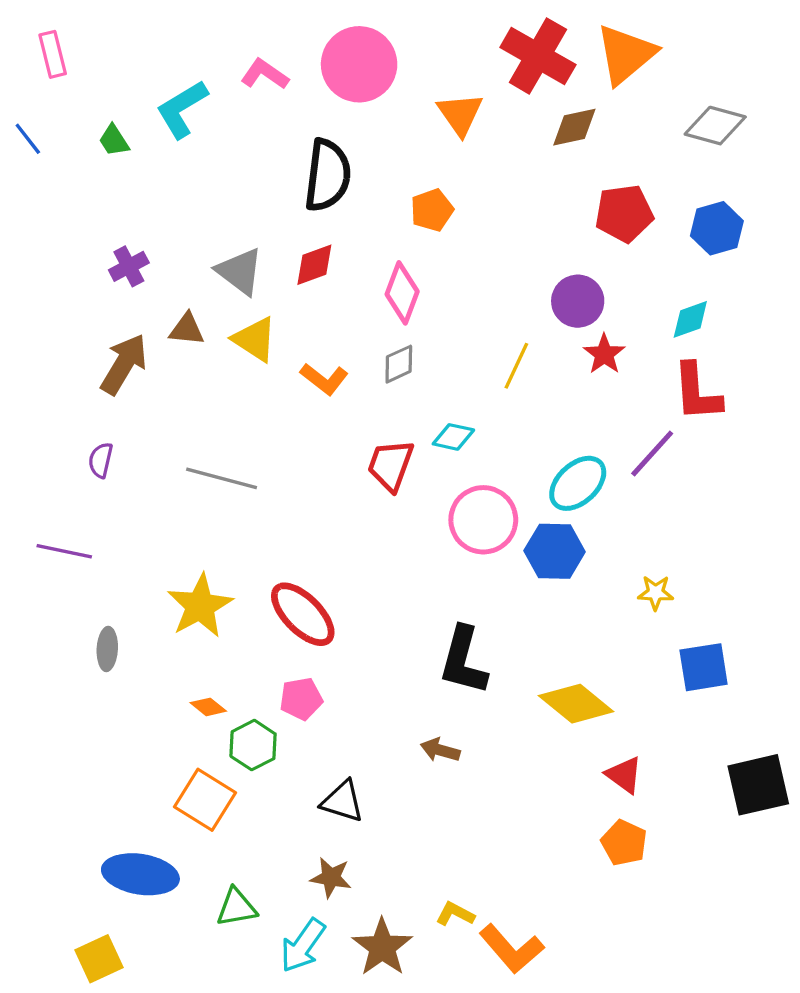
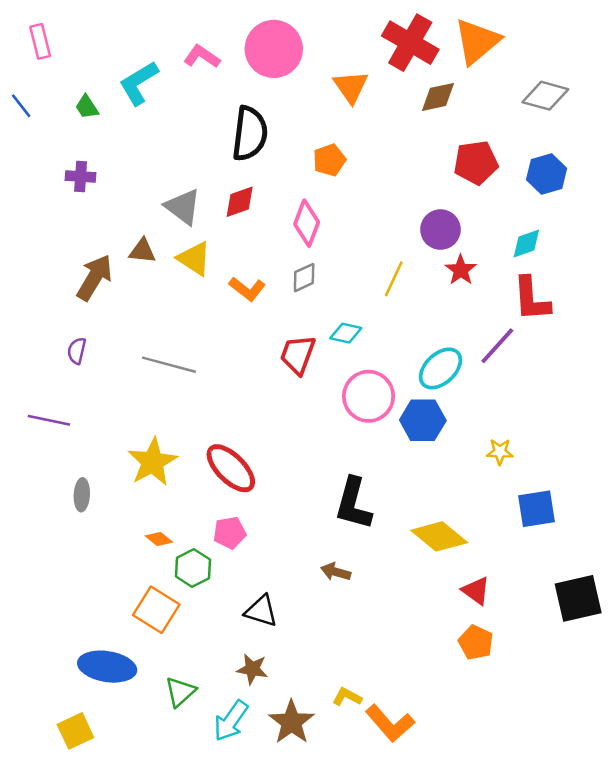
purple cross: (129, 266) -> (81, 176), moved, turned 32
green triangle: (236, 907) -> (180, 692), turned -32

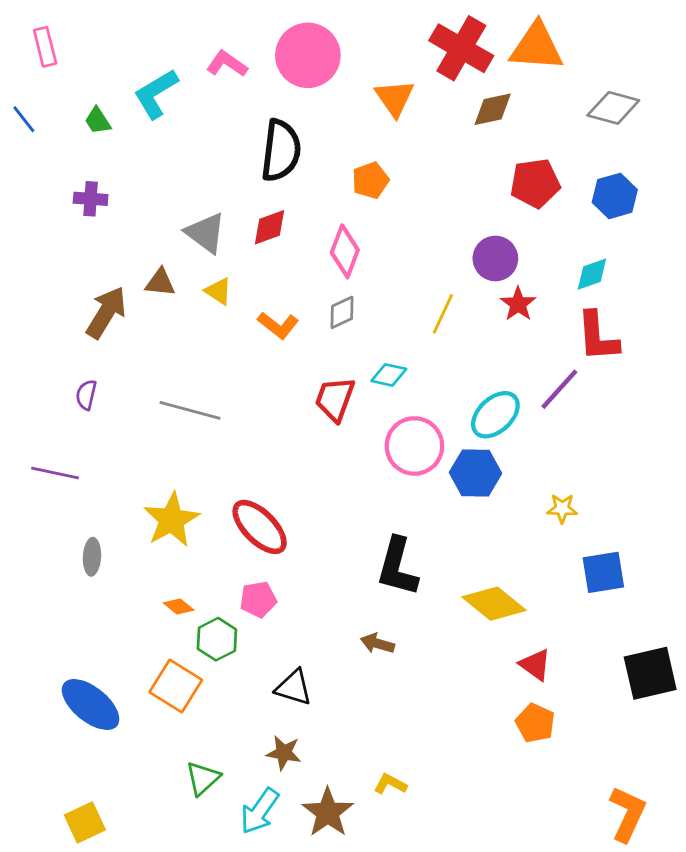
orange triangle: (477, 41) -> (537, 47), turned 44
yellow triangle: (194, 259) -> (218, 291), size x0.7
blue ellipse: (107, 667) -> (91, 705), moved, turned 30
orange L-shape: (390, 723) -> (627, 814), moved, turned -114

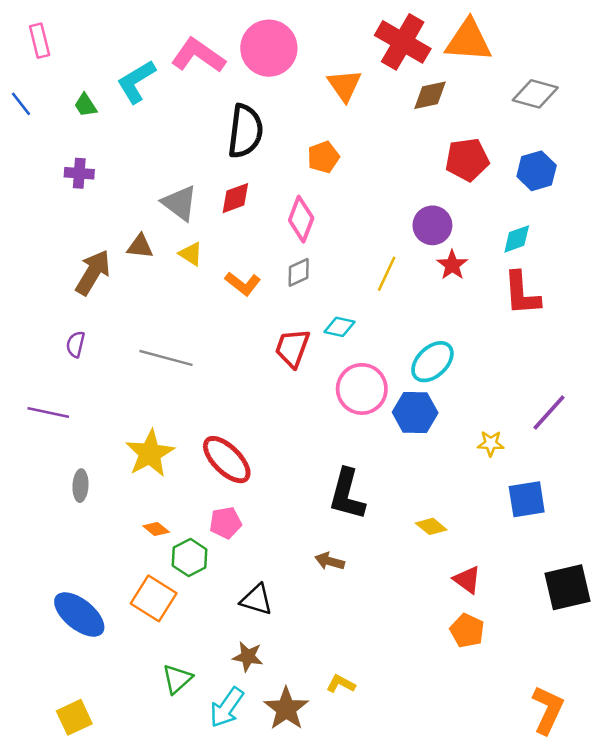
pink L-shape: (227, 64) -> (198, 56), size x1.5
purple line: (559, 389) -> (549, 412), moved
yellow diamond: (494, 604) -> (431, 526), size x0.6

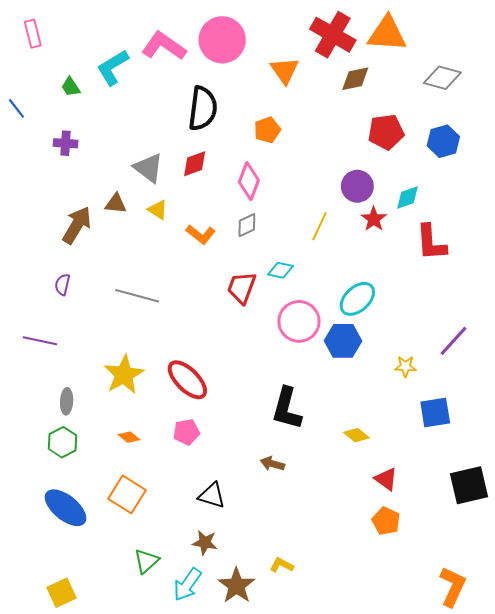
blue line: (21, 104) -> (16, 108), moved
cyan diamond: (517, 239) -> (408, 198), moved
green hexagon: (190, 557) -> (62, 442), moved

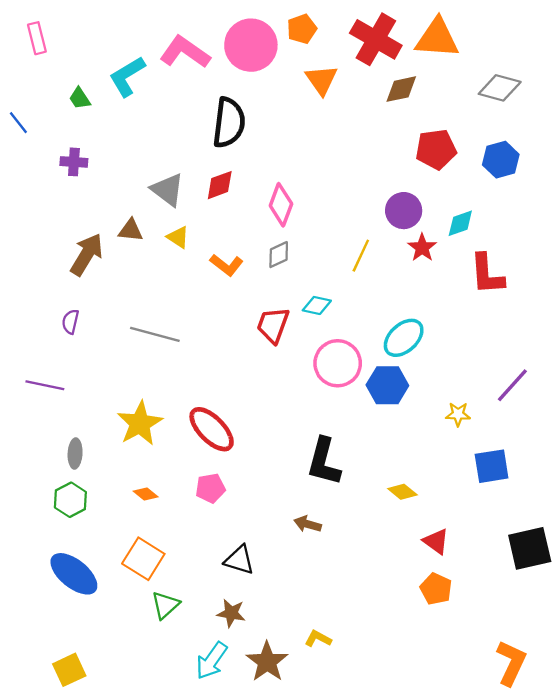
orange pentagon: (267, 130) -> (302, 29), moved
green triangle: (146, 561) -> (165, 605), moved

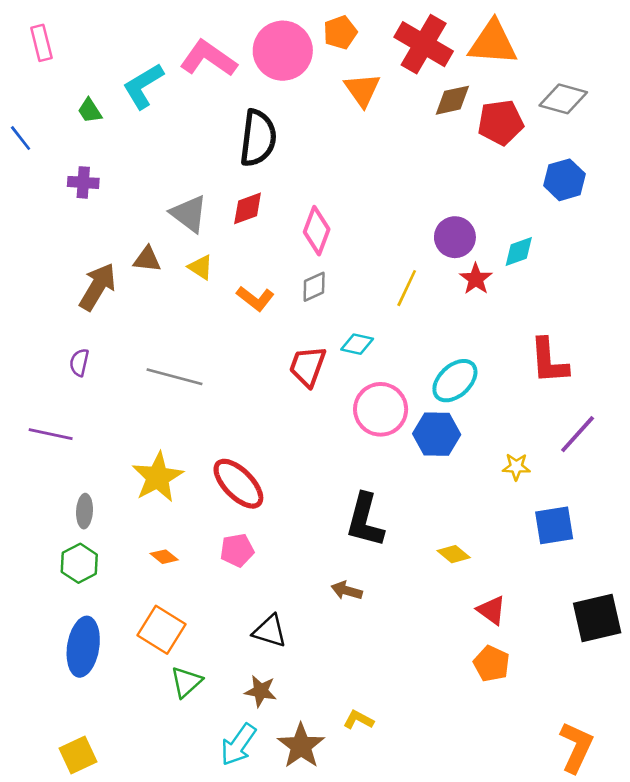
red pentagon: (436, 149) -> (501, 122), moved
red L-shape: (487, 274) -> (549, 361), moved
blue ellipse: (74, 574) -> (83, 647), turned 60

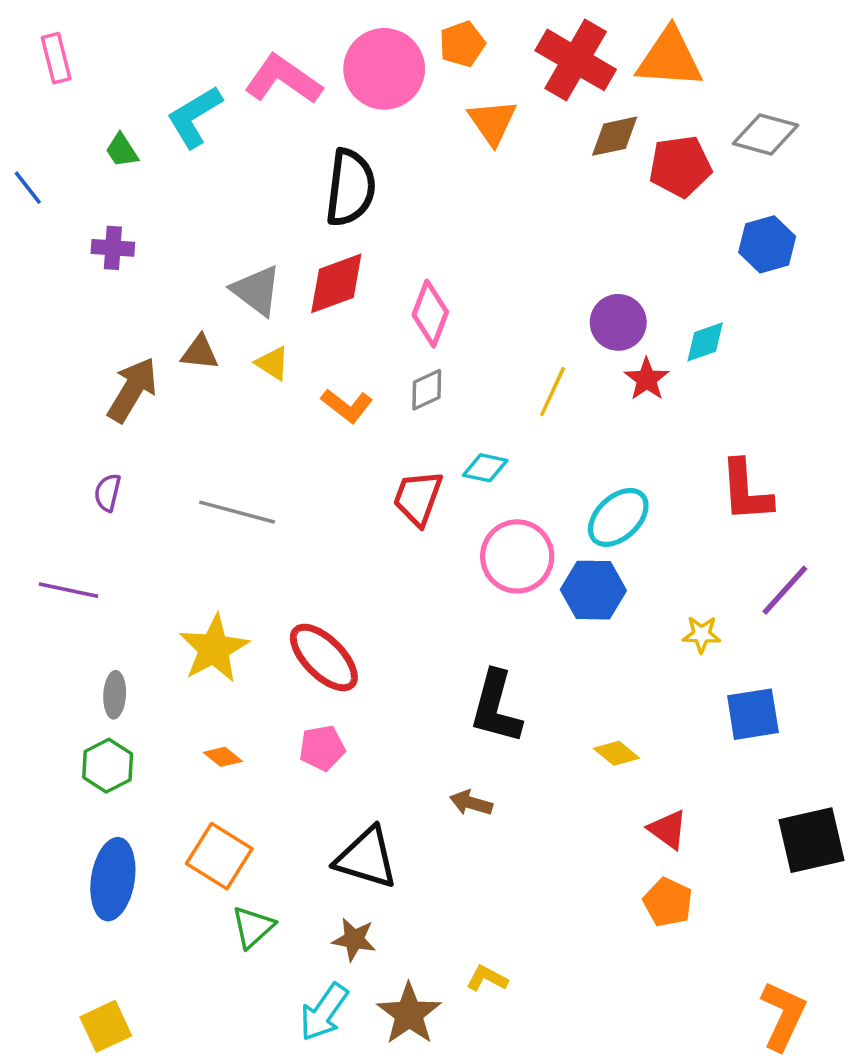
red diamond: (248, 208) -> (336, 283), size x1.4
black triangle: (270, 631) -> (366, 858), size x1.4

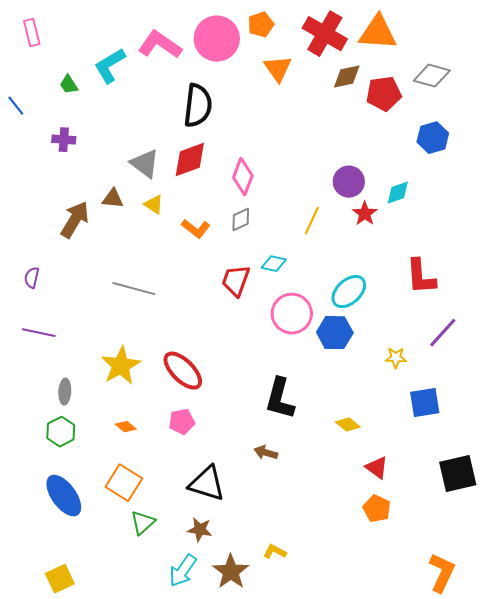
purple semicircle: (108, 493) -> (32, 278), moved
blue ellipse: (113, 879) -> (64, 496), turned -45

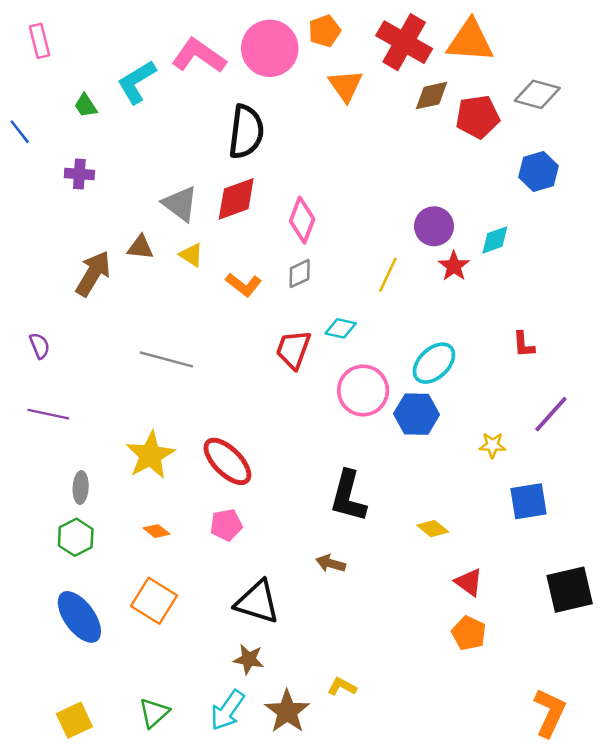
red L-shape: (421, 277) -> (524, 344), size x0.6
purple semicircle: (32, 278) -> (40, 346), turned 145
green triangle: (143, 523) -> (154, 713), moved

